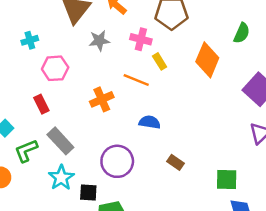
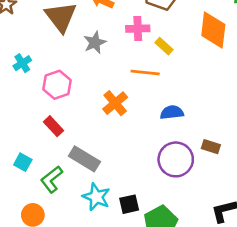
purple circle: (117, 161) -> (176, 159), moved

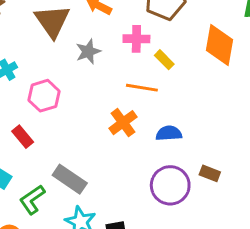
orange cross: (115, 103) -> (123, 123), moved
red rectangle: (54, 126) -> (23, 137), moved

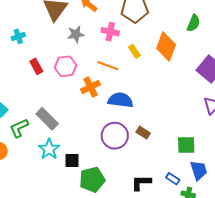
yellow rectangle: (164, 60) -> (134, 51), moved
pink hexagon: (44, 96) -> (66, 66), moved
blue semicircle: (169, 133) -> (120, 100), size x1.4
red rectangle: (23, 137) -> (36, 66), moved

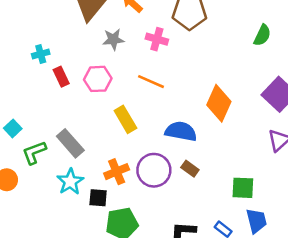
cyan cross: (18, 36) -> (41, 54), moved
orange diamond: (166, 46) -> (219, 103), moved
yellow rectangle: (134, 51) -> (125, 119), moved, size x1.5
orange cross: (91, 87) -> (117, 172), moved
blue semicircle: (120, 100) -> (181, 131), moved

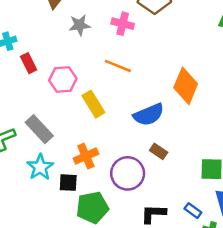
pink hexagon: (98, 79) -> (63, 79), moved
blue semicircle: (181, 131) -> (149, 115), turned 148
purple circle: (154, 170) -> (128, 173), moved

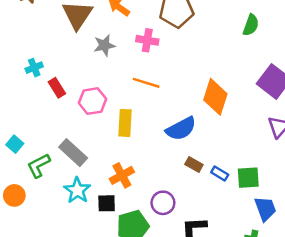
yellow rectangle: (93, 104) -> (125, 123), turned 40
purple circle: (128, 173) -> (163, 203), moved, size x0.7
blue rectangle: (193, 211) -> (220, 173), moved

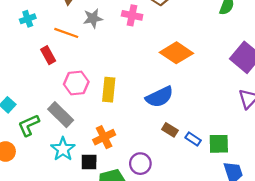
cyan cross: (34, 68) -> (28, 19), moved
orange line: (146, 83) -> (66, 33), moved
orange diamond: (215, 97) -> (176, 53), moved, turned -76
pink hexagon: (92, 101) -> (76, 83), moved

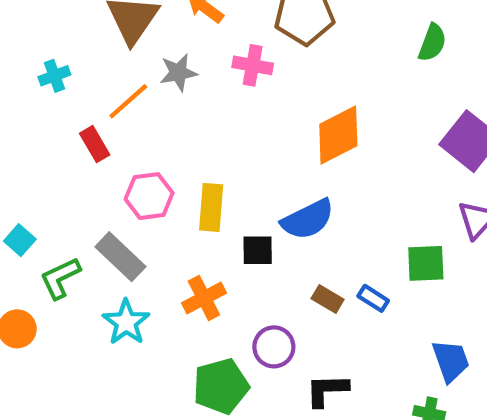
orange line: (66, 33) -> (128, 101), turned -60
orange diamond: (176, 53) -> (338, 135), turned -60
brown rectangle: (170, 130) -> (328, 299), moved
green square: (219, 144) -> (426, 263), moved
black square: (89, 162) -> (258, 250), moved

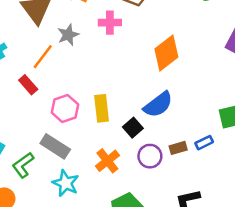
black square: (258, 250) -> (133, 128), turned -30
blue rectangle: (373, 298) -> (204, 143), turned -48
brown rectangle: (328, 299) -> (178, 148), turned -36
purple circle: (274, 347) -> (150, 156), moved

